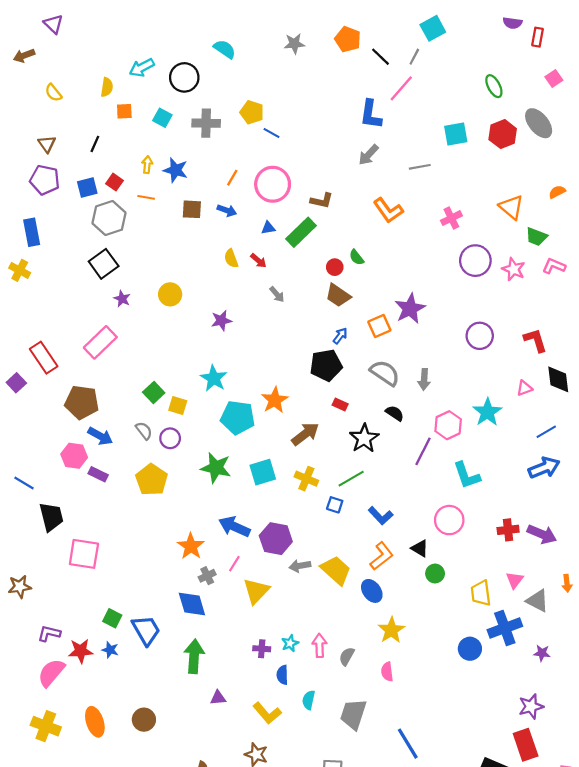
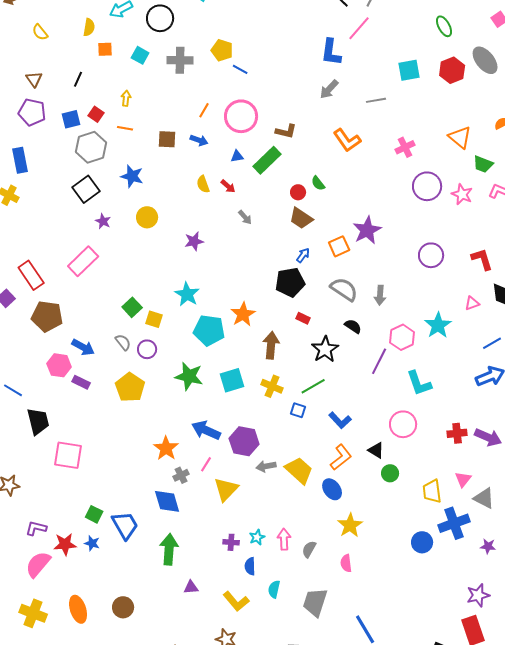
blue star: (176, 170) -> (132, 176), moved
brown pentagon: (82, 402) -> (47, 316), moved
brown arrow: (305, 434) -> (271, 345), turned -48

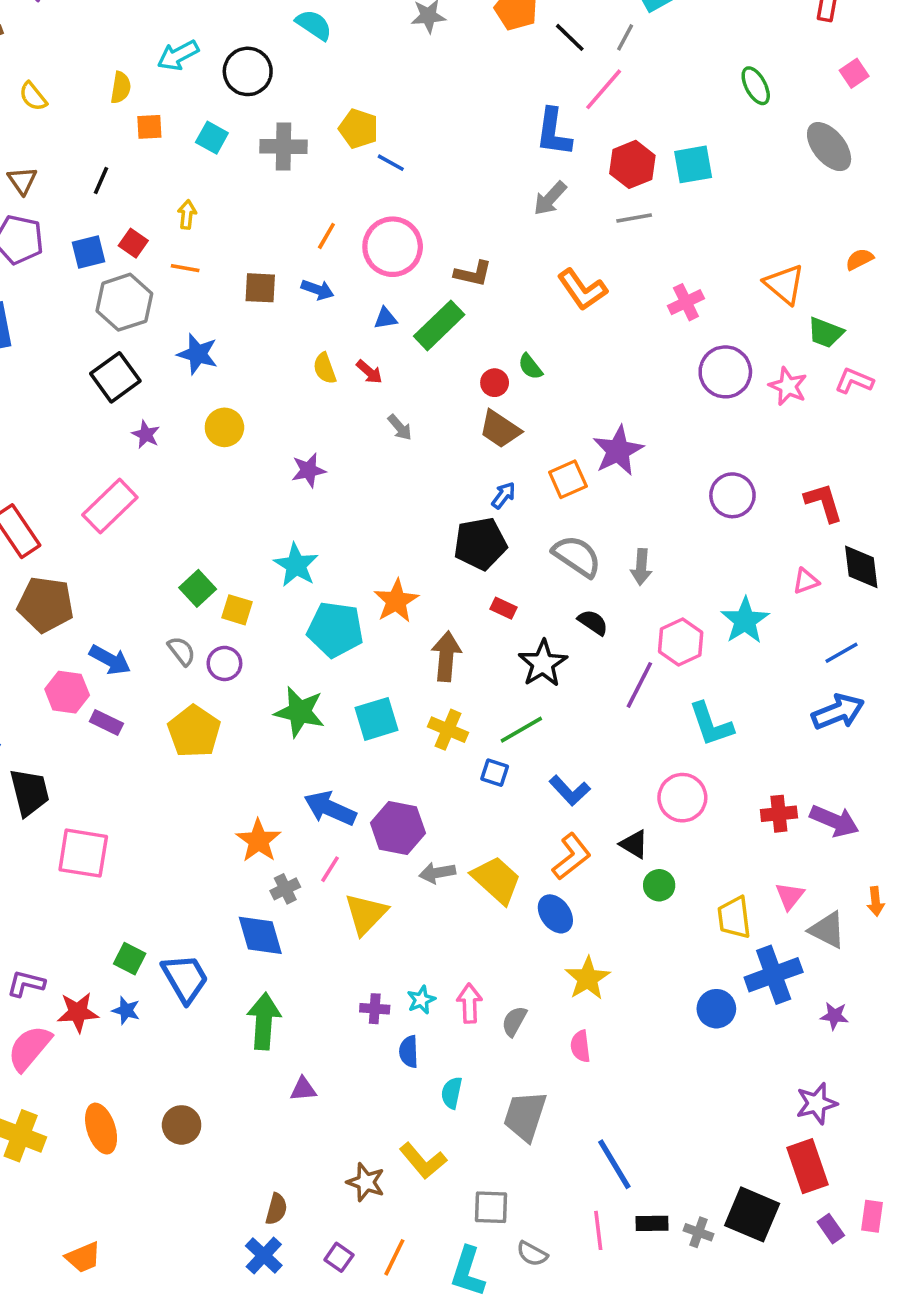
red hexagon: (452, 70) -> (632, 164), moved
yellow L-shape: (236, 601) -> (423, 1161), moved

